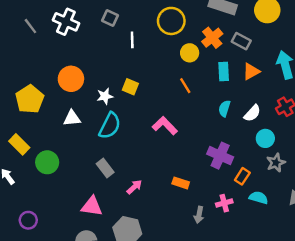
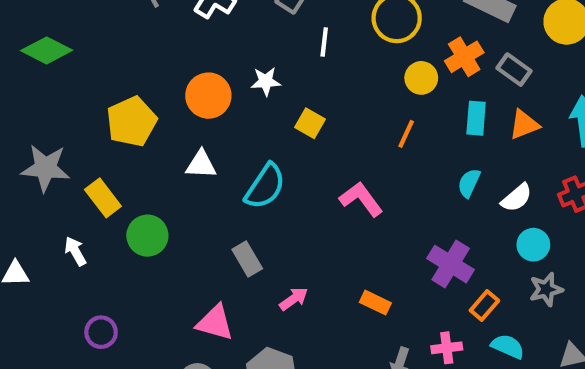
orange line: (185, 86) -> (406, 134), turned 49
white star: (105, 96) -> (266, 81), moved

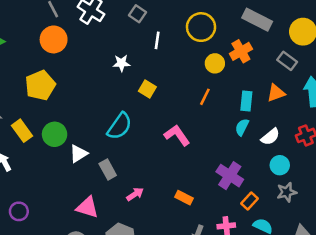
gray rectangle: (514, 70) -> (287, 61), moved
orange circle: (208, 96) -> (54, 39), moved
cyan rectangle: (476, 118) -> (246, 101), moved
white triangle: (201, 165) -> (78, 154), moved, turned -36
green circle: (147, 236) -> (55, 134), moved

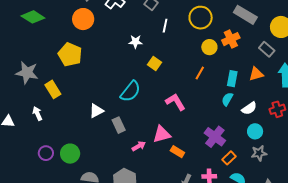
yellow pentagon: (40, 85) -> (70, 55), turned -30
green circle: (55, 134) -> (70, 154), moved
pink triangle: (87, 207) -> (162, 134), moved, turned -36

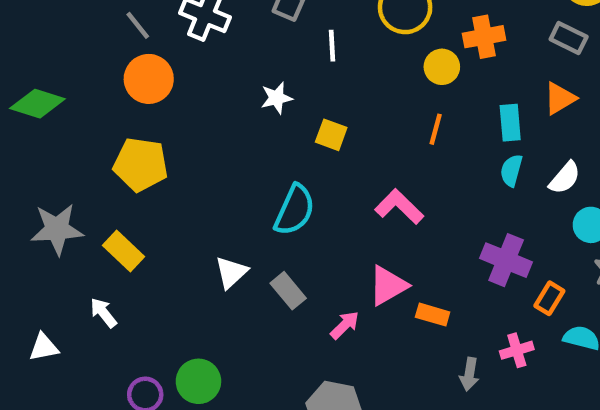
orange cross: (231, 39) -> (484, 37), turned 30

